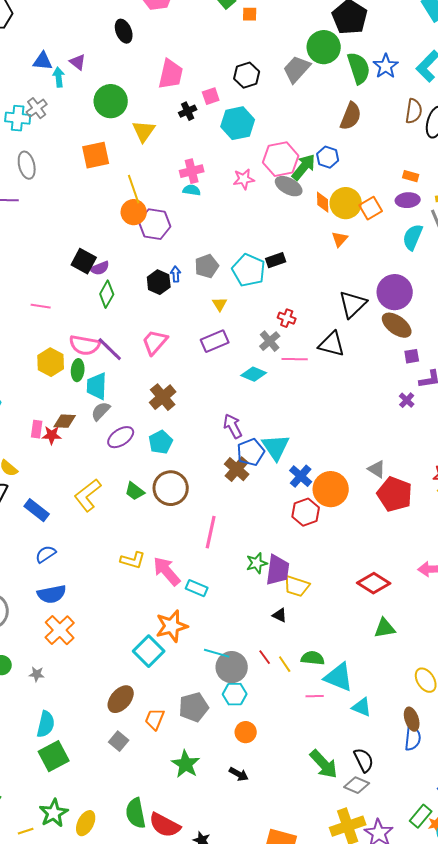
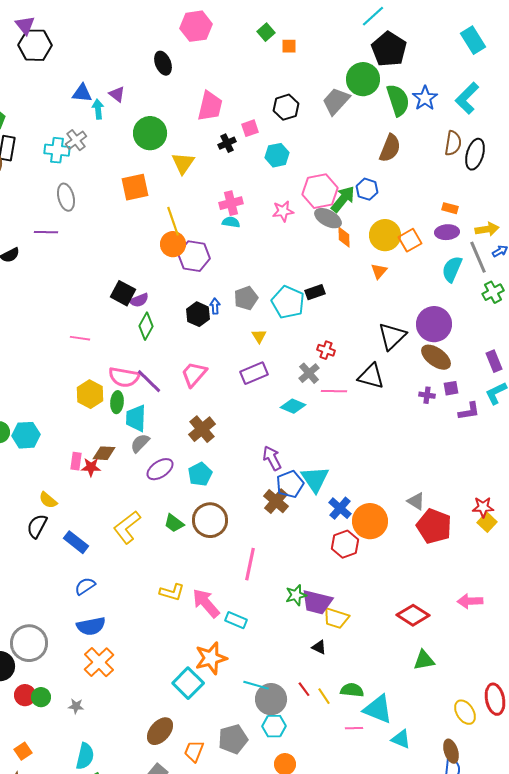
cyan hexagon: (238, 123) -> (277, 155), size x0.7
orange diamond: (323, 202) -> (344, 237), moved
purple cross: (407, 400) -> (427, 395), moved, turned -35
purple trapezoid: (278, 570) -> (317, 602), turned 96

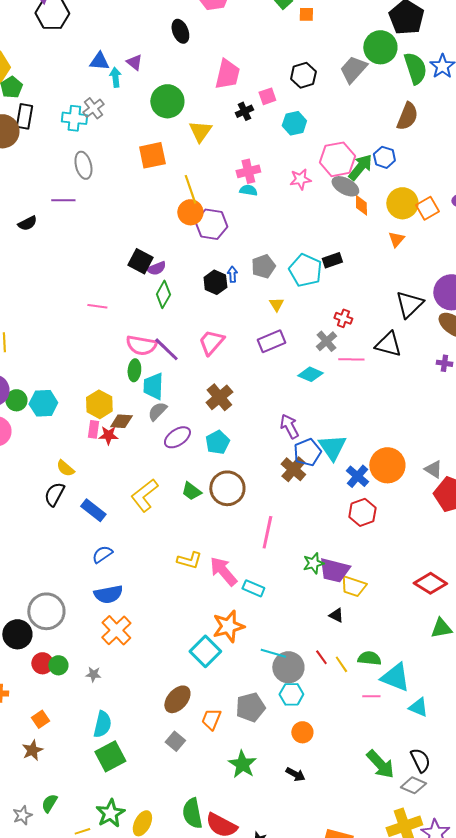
yellow hexagon: (90, 394) -> (99, 404), moved
orange circle: (370, 521) -> (387, 465), moved

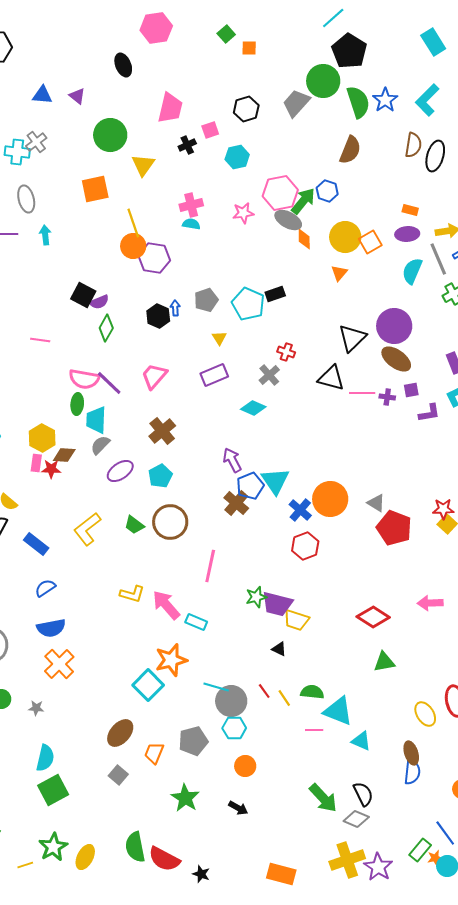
cyan arrow: (115, 77) -> (45, 235), moved
pink line: (351, 359) -> (362, 393), moved

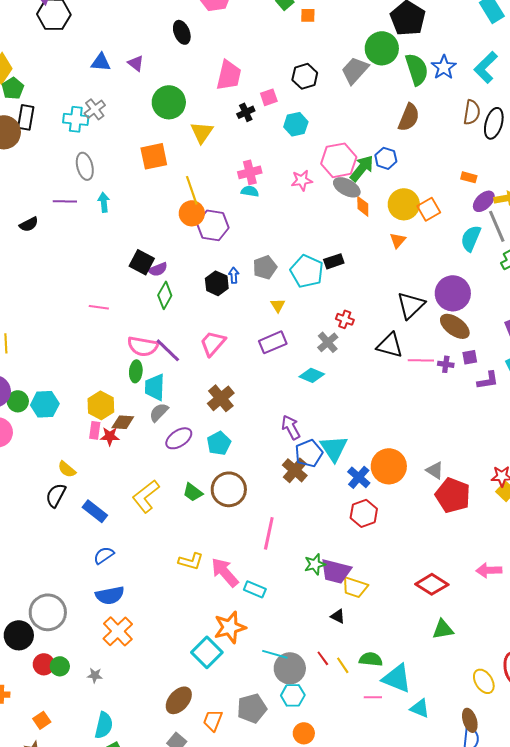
purple ellipse: (407, 234) -> (484, 201), moved, turned -40

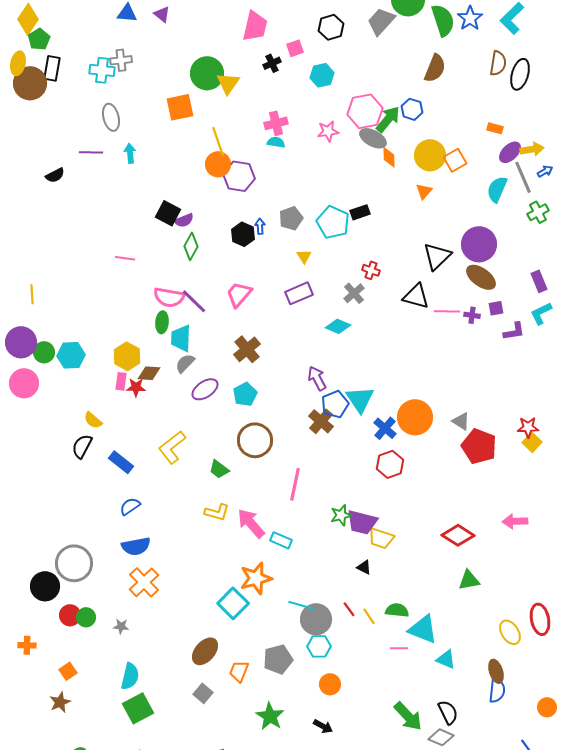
green circle: (169, 102) -> (207, 73), moved
gray cross: (95, 109) -> (121, 60), turned 30
green trapezoid: (193, 492) -> (219, 469), moved

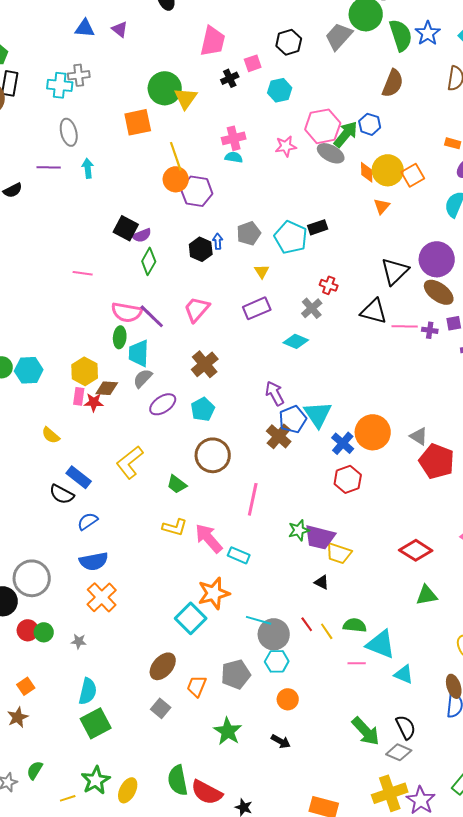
orange diamond: (389, 157) -> (367, 172), moved
black semicircle: (82, 446) -> (62, 494), moved, turned -90

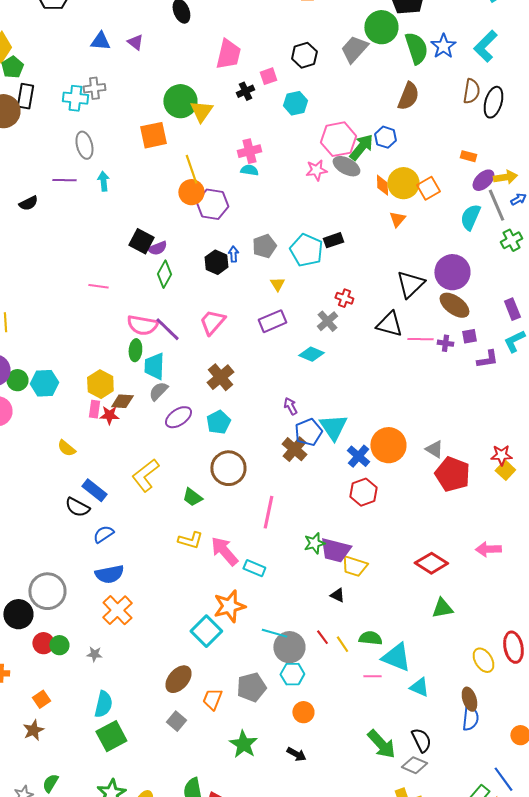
pink star: (286, 146) -> (316, 170), moved
purple arrow: (275, 393) -> (290, 406), size x0.7

